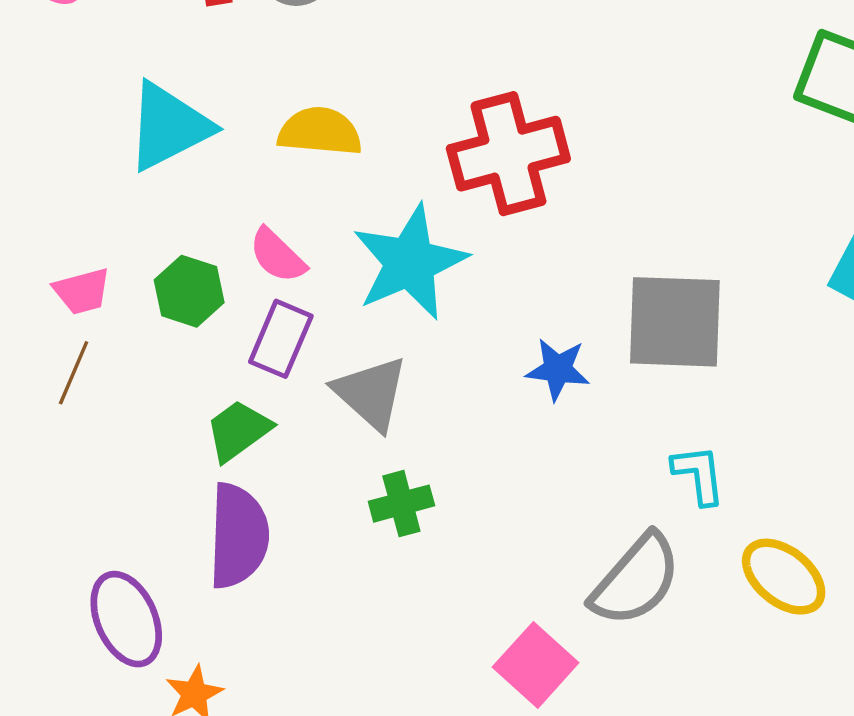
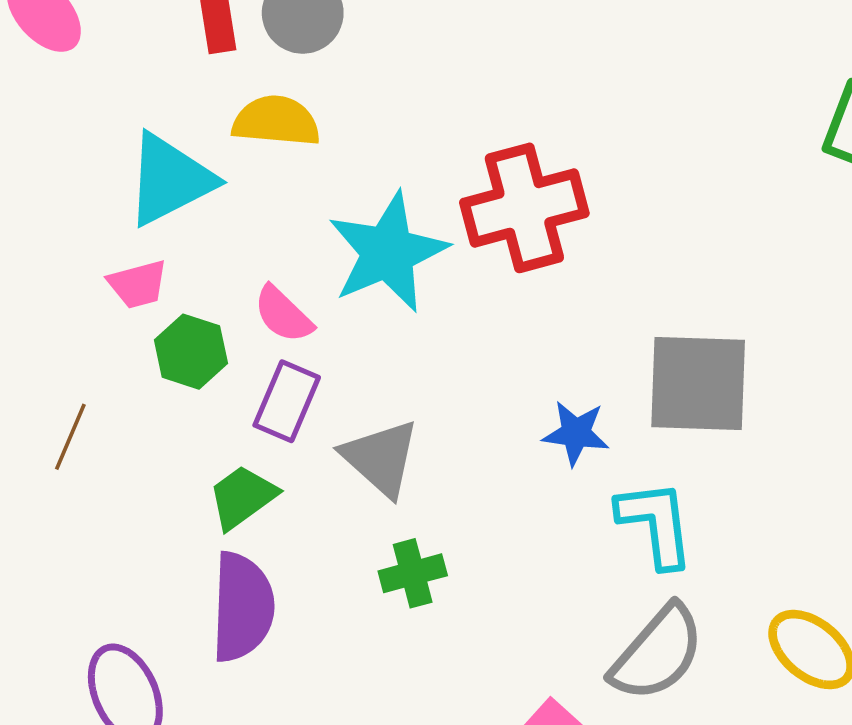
yellow semicircle: (320, 132) -> (276, 121), moved
cyan star: (410, 262) -> (388, 252), moved
pink trapezoid: (82, 291) -> (138, 284), moved
cyan L-shape: (699, 475) -> (656, 524), moved, size x1.4

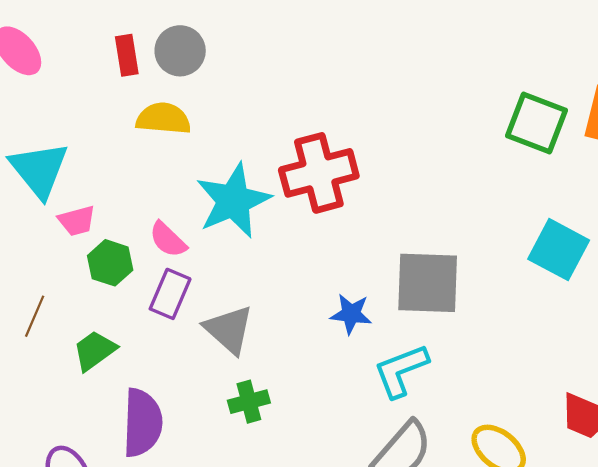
cyan triangle: (170, 180) -> (39, 170), moved, turned -42
green trapezoid: (242, 497) -> (95, 351), moved
cyan L-shape: (656, 524) -> (401, 371), turned -104

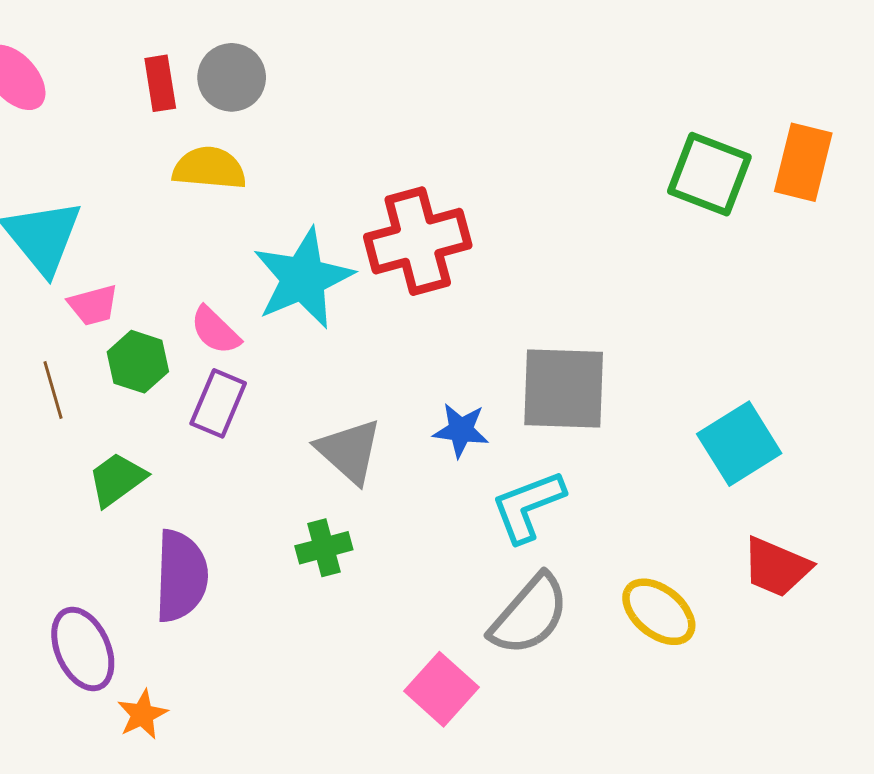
cyan square: (559, 250) -> (739, 444), moved, turned 30
brown line: (35, 316) -> (53, 390), moved, turned -39
gray triangle: (229, 329) -> (349, 451), moved

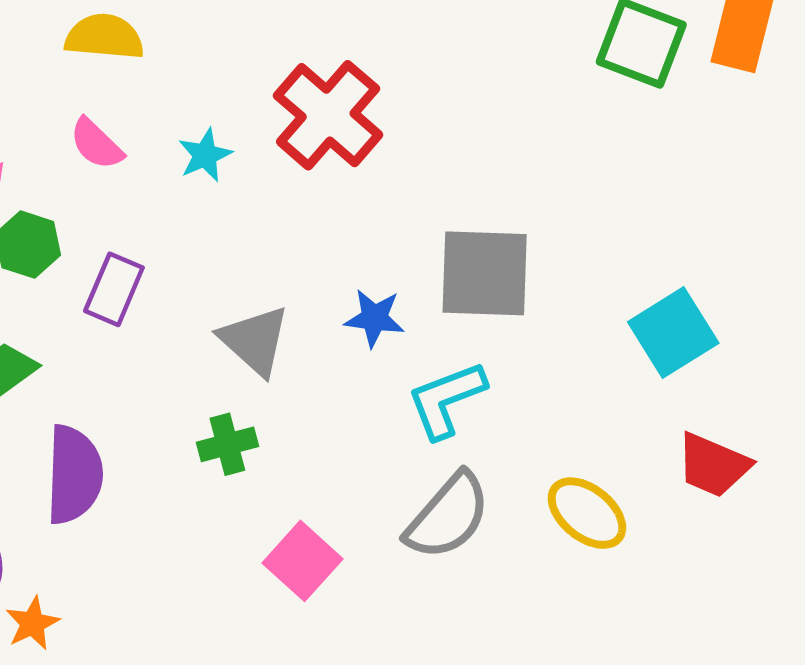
red cross: (418, 241) -> (328, 115), turned -34
cyan star: (303, 278) -> (205, 155), size x0.5
pink semicircle: (215, 330) -> (96, 144), moved
pink square: (442, 689) -> (303, 561), moved

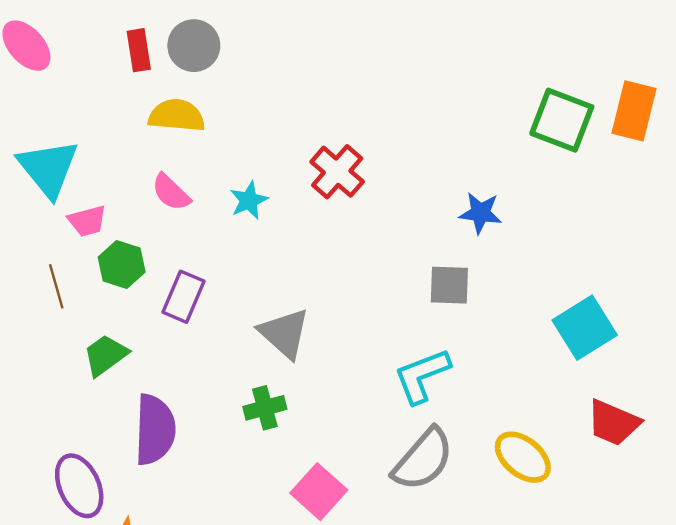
red cross: (328, 115) -> (337, 172), size x0.7
gray square: (485, 273) -> (449, 285), size x0.6
blue star: (374, 318) -> (480, 213), moved

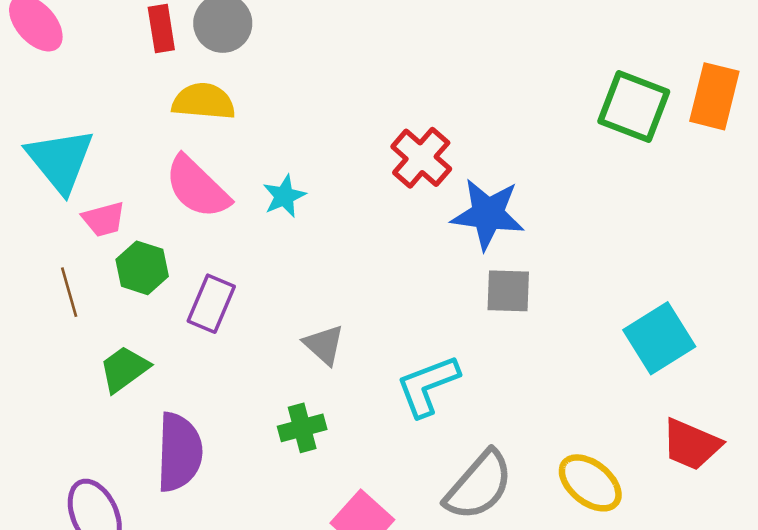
red cross: (337, 172) -> (421, 158), moved
pink semicircle: (171, 192) -> (197, 187), size x1.5
blue star: (480, 213) -> (488, 214), moved, size x1.5
gray triangle: (284, 333) -> (324, 345), size x0.7
cyan L-shape: (422, 376) -> (428, 386), moved

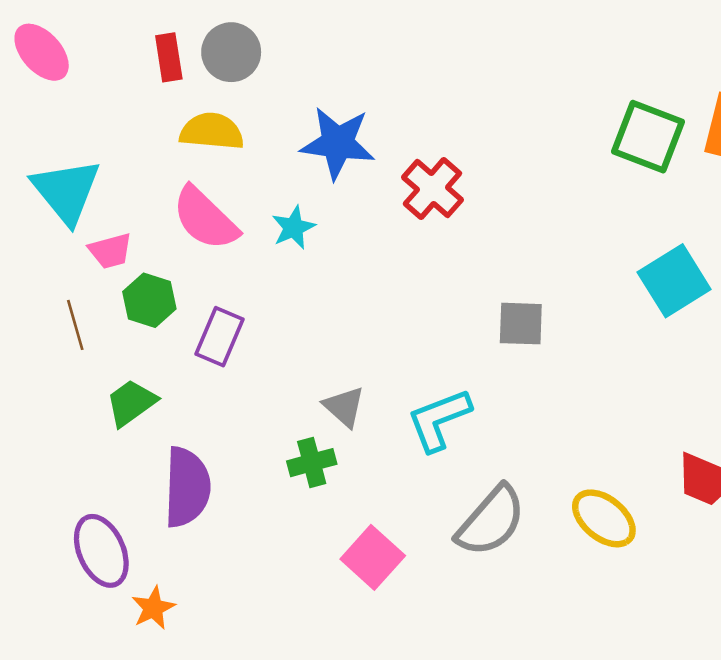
blue star: (488, 214) -> (338, 143), moved
cyan square: (659, 338) -> (674, 281), moved
gray triangle: (324, 345) -> (344, 407), moved

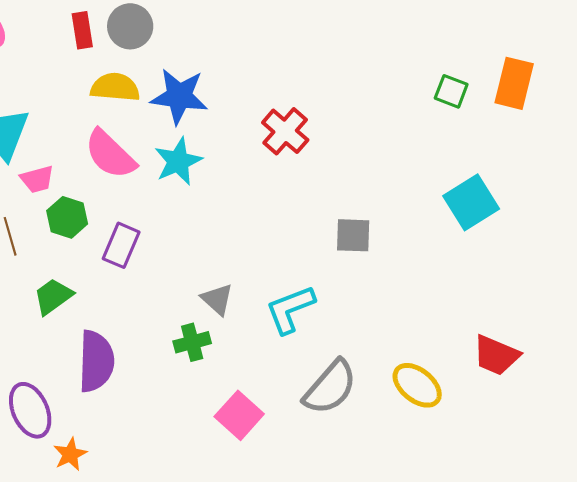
green square: (648, 137) -> (451, 91), size x0.6
blue star: (338, 143) -> (179, 96), moved
cyan star: (294, 227) -> (178, 161), size x1.4

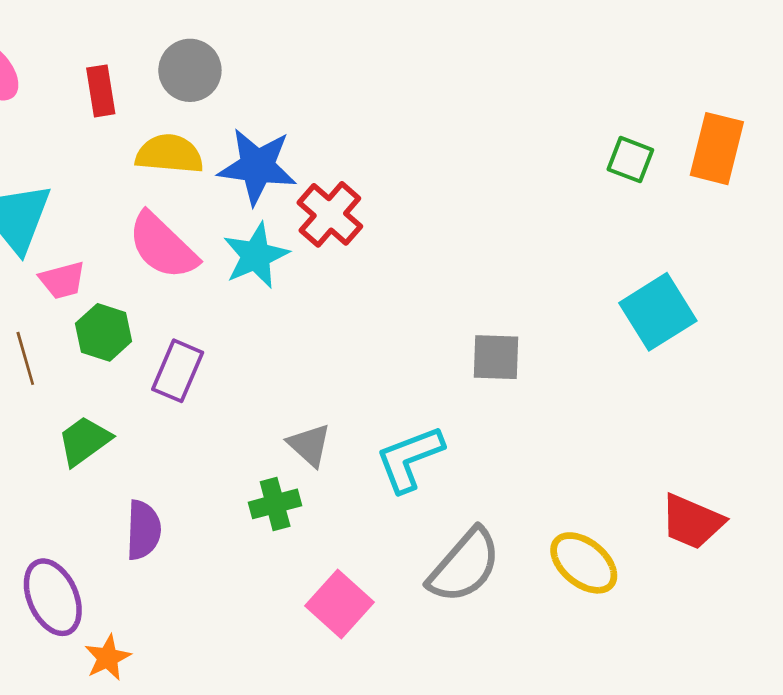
red rectangle: (82, 30) -> (101, 91), moved
red cross: (285, 131) -> (330, 214), moved
purple semicircle: (96, 361) -> (143, 530), size x0.7

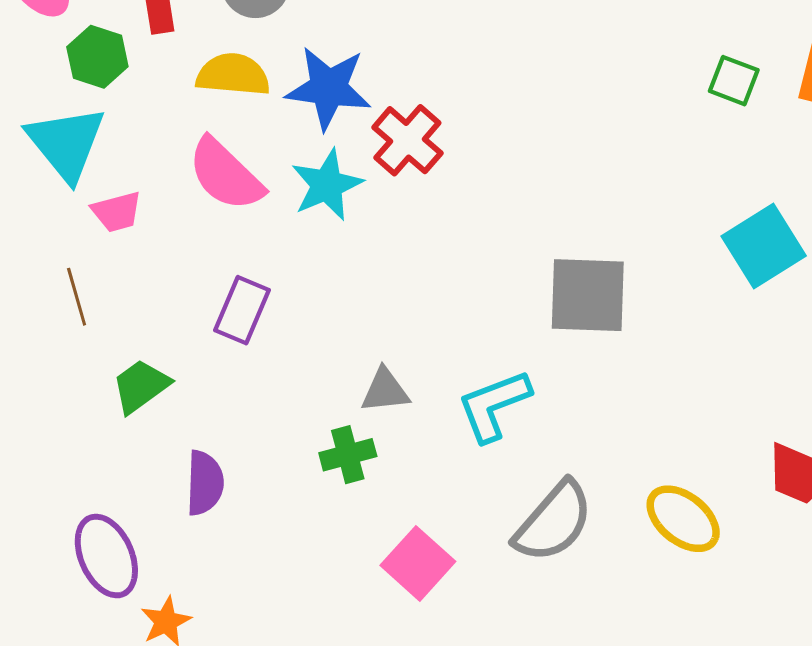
green hexagon: (104, 332) -> (97, 57), moved
gray square: (496, 357) -> (588, 295), size x1.5
gray triangle: (309, 445) -> (385, 391), turned -48

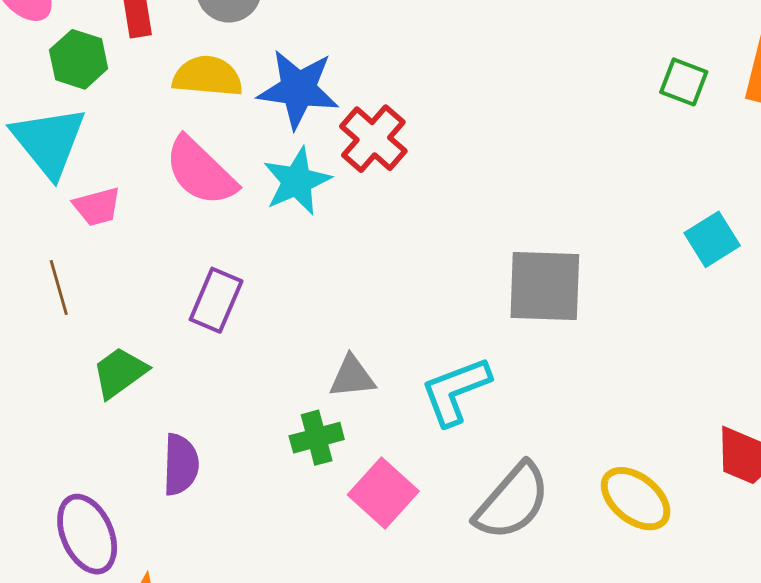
cyan square: (764, 246) -> (712, 239), size x0.7
pink square: (418, 563) -> (383, 493), moved

